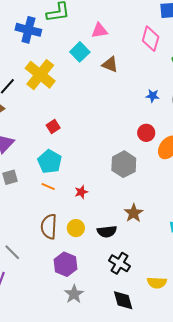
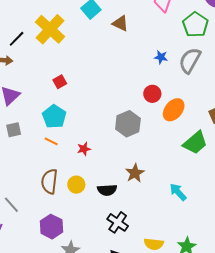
purple hexagon: (65, 264) -> (51, 227), moved

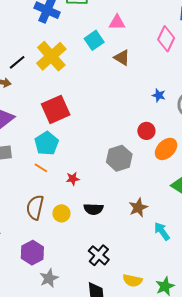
red square: (60, 82) -> (56, 109), size x2.0
brown star: (135, 173) -> (138, 208), moved
black semicircle: (107, 190) -> (93, 209), moved

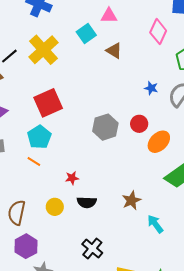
gray hexagon: (119, 158) -> (105, 127), moved
red star: (73, 179) -> (72, 178), moved
brown semicircle: (35, 207) -> (17, 213), moved

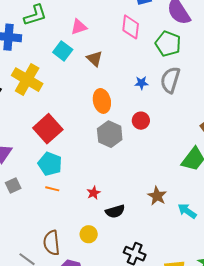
brown triangle: (114, 51) -> (95, 59), turned 30
orange ellipse: (159, 142) -> (102, 101), moved, turned -40
yellow circle: (55, 207) -> (89, 234), moved

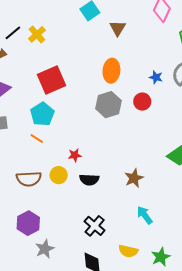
yellow cross: (27, 80) -> (37, 34), moved, size x0.6
blue star: (141, 83) -> (156, 77), moved
cyan arrow: (187, 211) -> (145, 215), moved
yellow circle: (89, 234) -> (59, 175), moved
brown semicircle: (52, 243) -> (29, 179), moved, turned -105

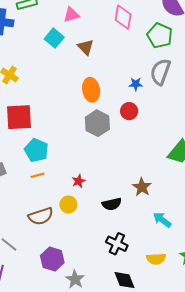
red square: (51, 80) -> (19, 117), moved, turned 36
orange line: (37, 139) -> (38, 175), turned -32
black semicircle: (89, 180) -> (112, 204), moved

